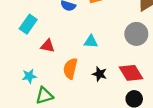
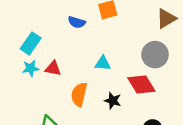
red diamond: (131, 73) -> (141, 84), moved
cyan star: (29, 76) -> (31, 68), moved

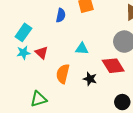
blue semicircle: (77, 22) -> (61, 15), turned -96
red triangle: (53, 68) -> (42, 53), turned 32

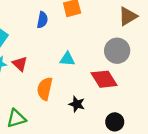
black star: (90, 79) -> (77, 104), moved

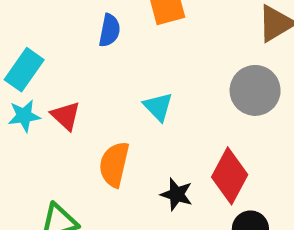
cyan triangle: (67, 59) -> (158, 107), turned 42
red diamond: (104, 79) -> (230, 176), moved, turned 60

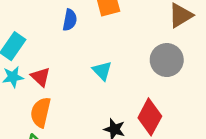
orange semicircle: (114, 164) -> (41, 112), moved

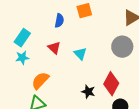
red triangle: (41, 77) -> (54, 48), moved
orange semicircle: (41, 112) -> (40, 81), turned 30

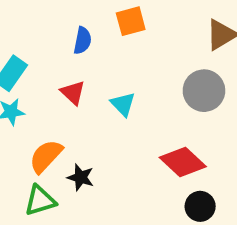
red diamond: (111, 84) -> (183, 162), turned -75
black star: (88, 92) -> (81, 177), moved

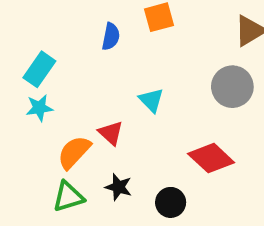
red triangle: (73, 93) -> (111, 133), moved
black star: (81, 177) -> (118, 187), moved
black circle: (200, 206) -> (171, 202), moved

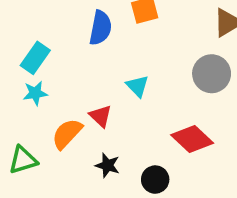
blue semicircle: (111, 36) -> (100, 28), size x1.4
green triangle: (68, 197) -> (23, 160), moved

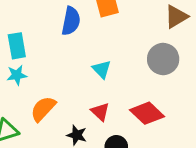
cyan rectangle: (35, 58) -> (17, 46), turned -45
red triangle: (100, 116) -> (100, 112), moved

